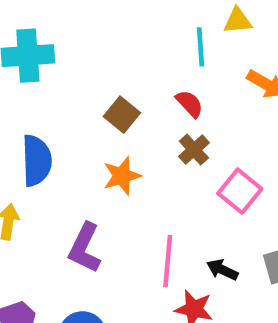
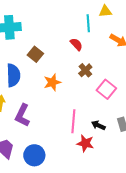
red semicircle: (190, 104) -> (76, 44), moved
brown square: (122, 115) -> (35, 54), moved
purple L-shape: (85, 248) -> (22, 115), moved

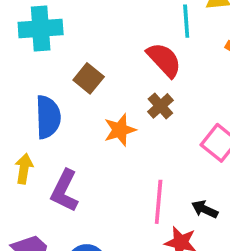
red semicircle: (76, 44) -> (164, 60), size x1.5
brown cross: (85, 70) -> (160, 106), moved

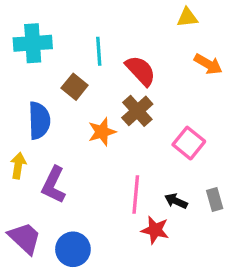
cyan line: (186, 21) -> (99, 51), moved
brown cross: (160, 106) -> (137, 111), size x1.4

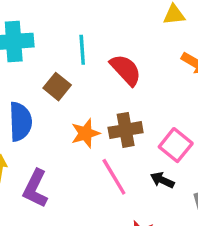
brown cross: (137, 111) -> (126, 130), moved, turned 32
pink line: (136, 195) -> (114, 177), moved, turned -36
black arrow: (176, 201) -> (162, 180), moved

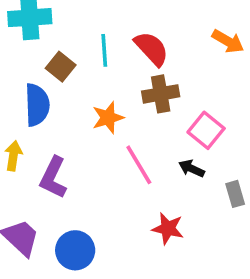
cyan line: (82, 50) -> (104, 50), moved
brown square: (57, 87) -> (61, 67), moved
brown cross: (126, 130) -> (161, 94), moved

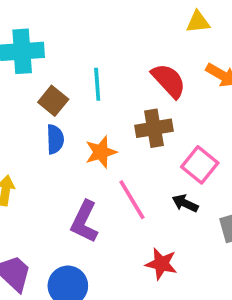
red semicircle: (152, 49) -> (169, 81), moved
blue semicircle: (37, 105) -> (55, 139), moved, size x0.7
purple L-shape: (53, 178) -> (84, 222), moved

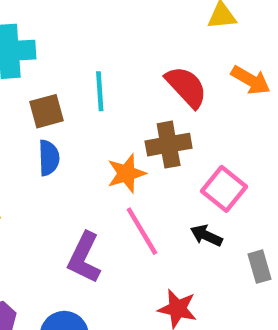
brown square: (53, 101) -> (46, 111), turned 36
orange star: (101, 152) -> (126, 173), moved

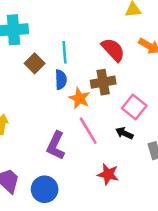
brown square: (46, 111) -> (35, 63), turned -30
blue semicircle: (49, 158) -> (61, 80), moved
orange star: (126, 173) -> (79, 98), turned -30

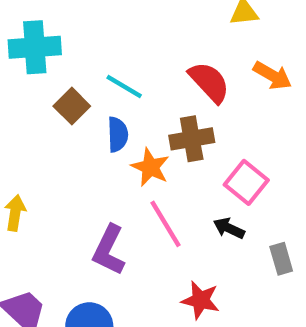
cyan line: (65, 52) -> (124, 86), turned -55

